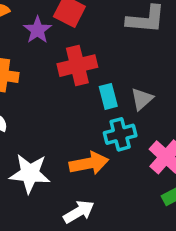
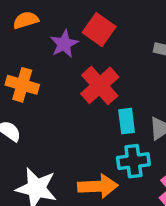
red cross: (77, 66) -> (100, 85), turned -36

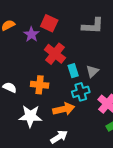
orange cross: (22, 85) -> (40, 85), moved

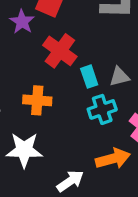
gray triangle: (92, 71) -> (119, 77), turned 32
orange arrow: (64, 109) -> (113, 159), moved

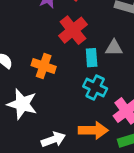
gray triangle: (119, 77) -> (114, 48), moved
cyan cross: (102, 109) -> (95, 88), turned 30

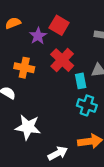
orange cross: (44, 66) -> (24, 68), moved

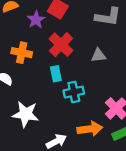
cyan rectangle: (81, 81) -> (56, 74), moved
cyan cross: (87, 105) -> (74, 92), moved, turned -30

